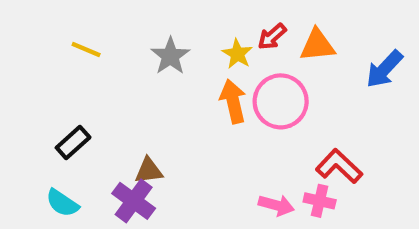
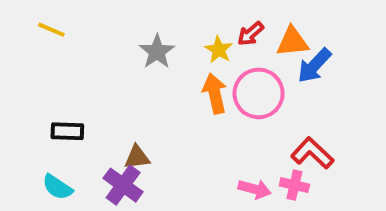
yellow line: (86, 50) -> (51, 30), moved
blue arrow: (384, 69) -> (314, 66), moved
black rectangle: (73, 142) -> (67, 131), turned 44

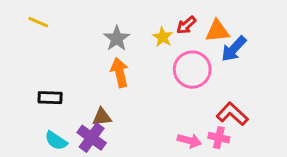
orange arrow: (215, 93) -> (120, 73), moved
cyan semicircle: (57, 187) -> (56, 141), moved

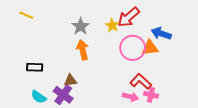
red arrow: (186, 25) -> (129, 17), size x1.6
orange triangle: (217, 31) -> (150, 48), moved
blue arrow: (234, 49) -> (161, 34), turned 66
red L-shape: (232, 114) -> (141, 82), moved

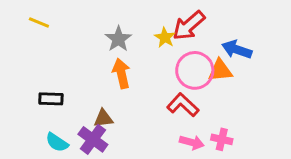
red L-shape: (141, 82) -> (183, 105), moved

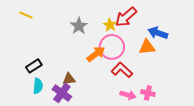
pink circle: (195, 70) -> (112, 47), moved
orange arrow: (121, 73) -> (96, 54), moved, turned 66
black rectangle: (51, 99) -> (34, 66), turned -35
cyan semicircle: (57, 142) -> (38, 86), moved, turned -119

